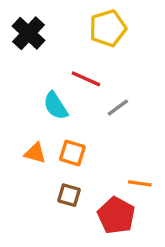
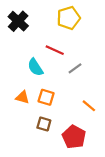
orange line: (140, 183) -> (89, 106), moved, turned 32

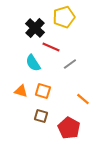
black cross: (18, 21) -> (35, 28), moved

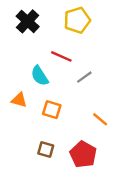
black cross: (35, 28) -> (28, 21), moved
orange triangle: (21, 91) -> (19, 100), moved
brown square: (41, 116) -> (46, 150), moved

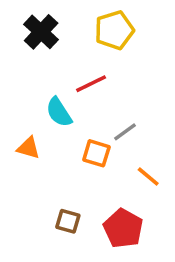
red line: (61, 56) -> (91, 84), turned -50
gray line: (84, 77) -> (125, 132), moved
orange square: (52, 110) -> (96, 153), moved

